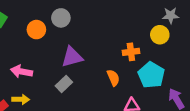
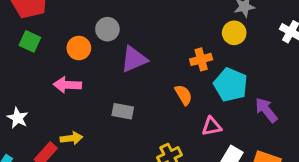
purple triangle: (72, 57) -> (134, 59), moved
pink arrow: (22, 72) -> (67, 85), moved
gray rectangle: (64, 84) -> (123, 111), turned 63

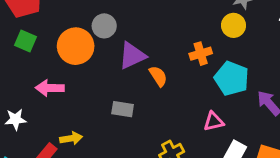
orange circle: (79, 48) -> (76, 46), size x1.5
pink arrow: (67, 85) -> (50, 88), moved
orange semicircle: (183, 95) -> (158, 76), moved
white star: (18, 118) -> (16, 119), turned -30

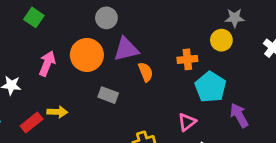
orange circle: (76, 46) -> (87, 55), moved
pink arrow: (50, 88) -> (47, 63), turned 100
pink triangle: (214, 121) -> (187, 122), turned -36

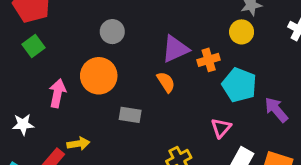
green square: (34, 17) -> (34, 46), turned 30
purple triangle: (126, 49) -> (175, 49), moved

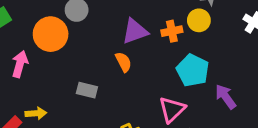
orange cross: (209, 60) -> (172, 31), moved
orange circle: (99, 76) -> (51, 34), moved
pink triangle: (221, 128) -> (172, 110), size x1.4

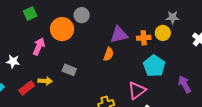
orange semicircle: (123, 62) -> (108, 54), turned 40
gray rectangle: (87, 90) -> (69, 70), moved
purple arrow: (226, 97) -> (185, 84), moved

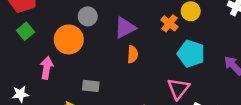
purple triangle: (119, 35) -> (125, 28), moved
orange cross: (144, 38) -> (169, 23), turned -32

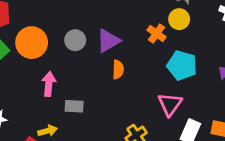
gray circle: (88, 16) -> (75, 40), moved
orange circle: (69, 39) -> (32, 43), moved
pink arrow: (47, 68) -> (49, 84), moved

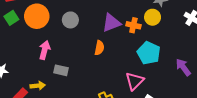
orange cross: (157, 34) -> (133, 25), turned -32
purple triangle: (108, 41) -> (111, 23), moved

